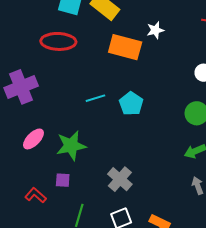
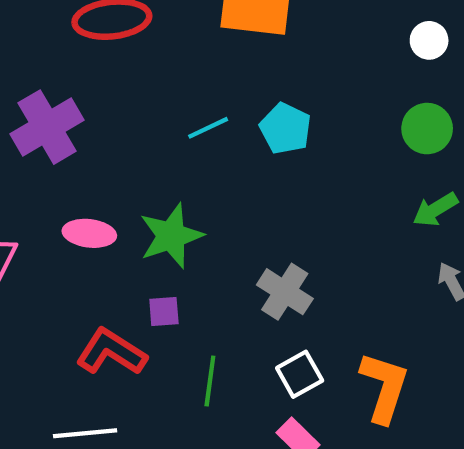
pink ellipse: (33, 139) -> (89, 233), turned 60
red L-shape: (36, 195) -> (111, 352), size x1.5

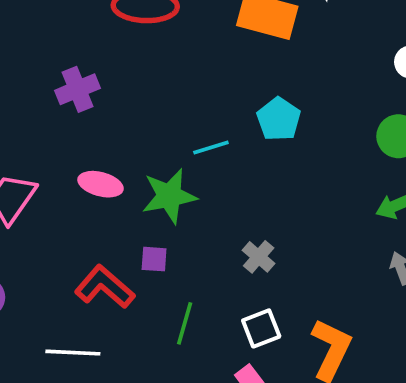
purple cross: (47, 127) -> (78, 89), size x0.7
cyan line: (208, 128) -> (211, 148), moved
gray cross: (285, 292) -> (259, 257), size x0.7

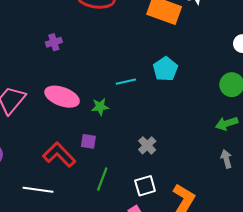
purple cross: (78, 89) -> (54, 42), size x0.7
pink ellipse: (100, 184) -> (62, 97), size x1.4
green star: (169, 196) -> (100, 107), size x0.6

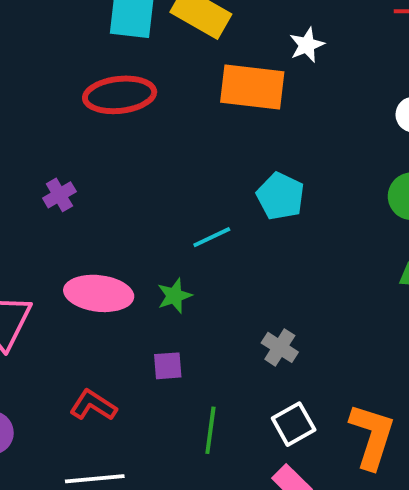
red L-shape: (59, 155) -> (93, 405), moved, size x0.7

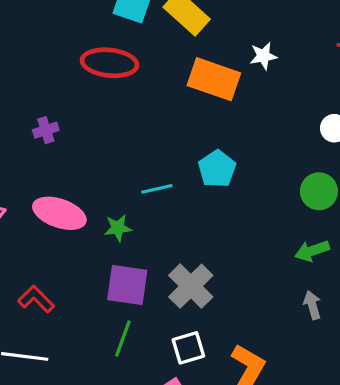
gray cross: (280, 347) -> (191, 286), size x1.6
purple square: (168, 366) -> (127, 285), moved, size x1.8

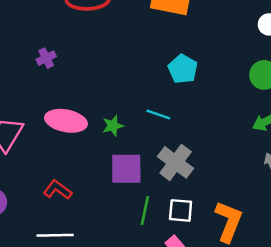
cyan line: (157, 189) -> (158, 114), moved, turned 40
green line: (123, 339) -> (145, 211), moved
white square: (188, 348) -> (181, 210), turned 30

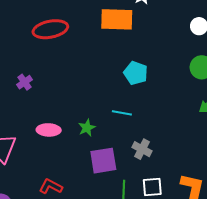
pink ellipse: (66, 121) -> (49, 130), size x0.7
gray cross: (176, 162) -> (142, 149), size x0.7

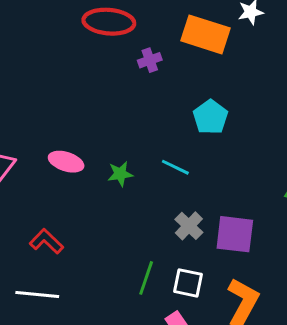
purple cross: (25, 82) -> (150, 60), moved
purple square: (103, 161) -> (235, 234), moved

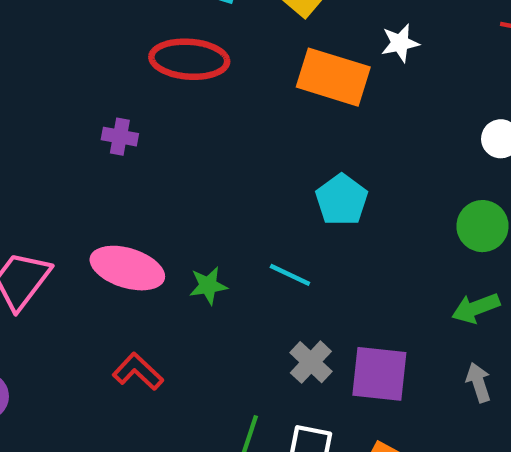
purple cross: (150, 60) -> (120, 137), moved, turned 30
pink ellipse: (66, 162) -> (127, 268), size x1.4
red L-shape: (46, 241) -> (138, 372), moved

